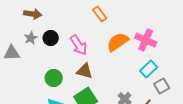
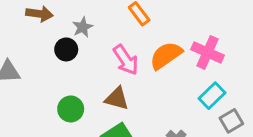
gray star: (31, 38) -> (83, 27), moved
pink arrow: (79, 45) -> (126, 60), moved

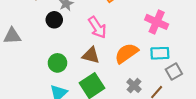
orange semicircle: (166, 55) -> (126, 53), moved
cyan rectangle: (212, 96) -> (160, 53), turned 42

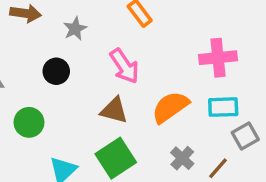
black circle: (54, 20) -> (56, 71), moved
pink cross: (157, 22) -> (218, 58), turned -30
green circle: (57, 63) -> (29, 122), moved

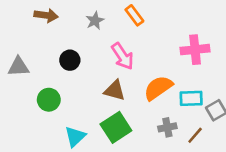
gray star: (75, 29) -> (95, 21), moved
cyan rectangle: (223, 107) -> (191, 98), moved
gray cross: (182, 158) -> (167, 127), turned 36

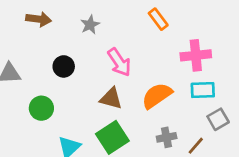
orange rectangle: (134, 15) -> (158, 19), moved
cyan rectangle: (191, 98) -> (203, 90), moved

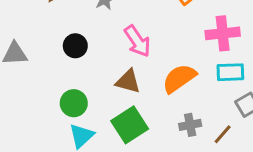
green circle: (41, 108) -> (74, 103), moved

